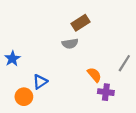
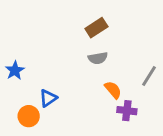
gray semicircle: (70, 44) -> (98, 58), moved

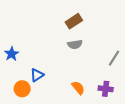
orange semicircle: (113, 90) -> (78, 88), moved
purple cross: (127, 111) -> (106, 89), moved

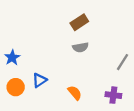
orange semicircle: (78, 88) -> (75, 93), moved
orange circle: (22, 89) -> (16, 87), moved

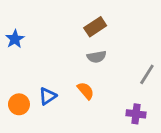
blue star: (12, 58) -> (15, 39), moved
orange semicircle: (75, 93) -> (86, 91), moved

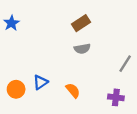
blue star: (15, 39) -> (11, 23), moved
orange semicircle: (86, 91) -> (73, 90), moved

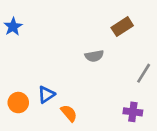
brown rectangle: (81, 23) -> (122, 27), moved
orange semicircle: (73, 90) -> (69, 113), moved

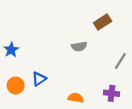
blue star: (13, 27) -> (11, 50), moved
orange semicircle: (69, 113) -> (76, 98), moved, turned -40

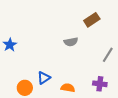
blue triangle: (39, 79) -> (44, 78), moved
orange circle: (16, 85) -> (25, 88), moved

